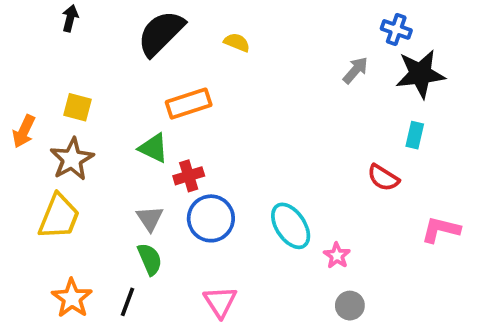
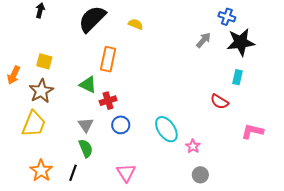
orange rectangle: (189, 104) -> (108, 59), turned -60
blue circle: (211, 218) -> (121, 125), size x0.7

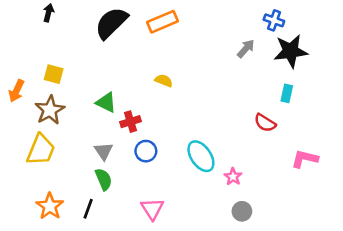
yellow semicircle: (136, 24) -> (164, 81), moved
orange rectangle: (108, 59) -> (163, 22), moved, turned 55

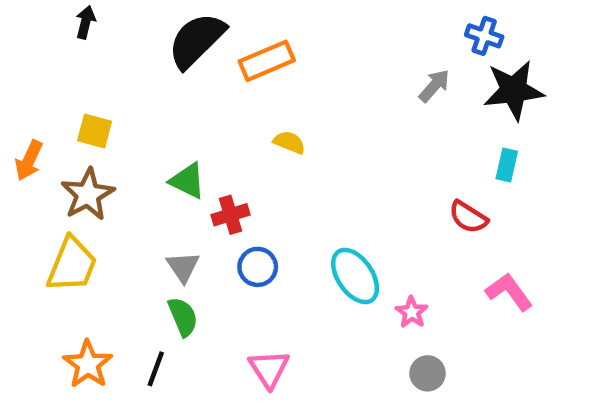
orange rectangle: (163, 22) -> (267, 61), moved
pink L-shape: (305, 159) -> (509, 292), moved, turned 40

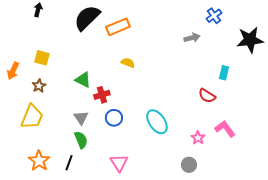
blue cross: (484, 36) -> (214, 16), turned 35
gray arrow: (434, 86) -> (192, 38), turned 35
black star: (514, 90) -> (250, 40), moved
brown star: (88, 194) -> (39, 86), size x0.6
pink star: (412, 312) -> (198, 138), moved

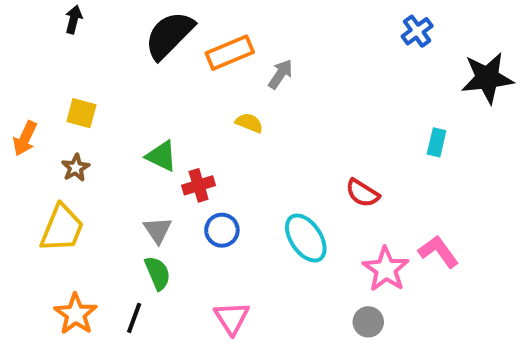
gray arrow: (192, 38) -> (280, 74), moved, turned -42
red semicircle: (207, 96) -> (362, 193), moved
pink star: (198, 138) -> (386, 269), size x1.6

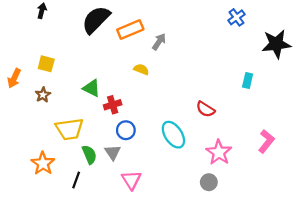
yellow trapezoid: (62, 228) -> (69, 129), moved, turned 60
gray triangle: (158, 230) -> (113, 152), moved
pink L-shape: (439, 252) -> (266, 141), moved, turned 75
orange star: (76, 314) -> (43, 163), moved

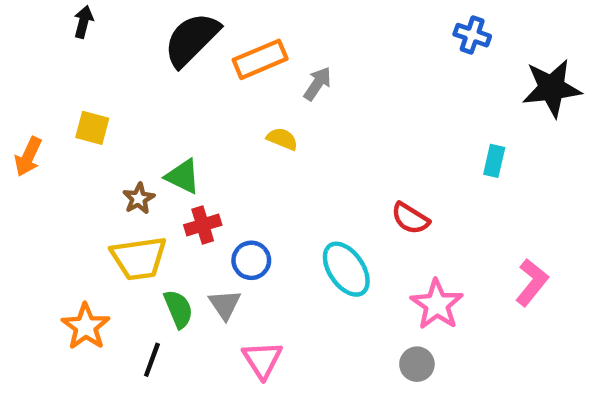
blue cross: (236, 17) -> (472, 35), turned -35
brown star: (43, 95) -> (139, 198), moved
red cross: (113, 105) -> (203, 225), moved

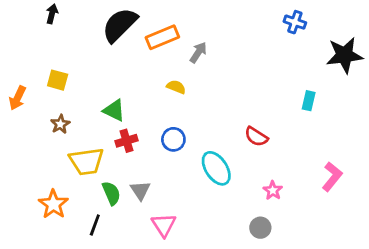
brown star: (139, 198) -> (60, 124), moved
blue circle: (251, 260) -> (173, 139), moved
pink star: (437, 305) -> (273, 190), size x0.6

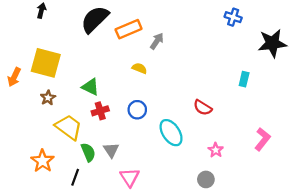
yellow square: (58, 80) -> (46, 63), size x1.8
yellow trapezoid: (87, 161) -> (69, 127), turned -136

